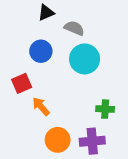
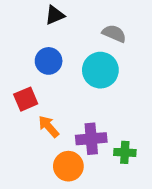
gray semicircle: (74, 28) -> (114, 33), moved
green cross: (105, 109) -> (125, 152), moved
purple cross: (92, 141) -> (91, 139), moved

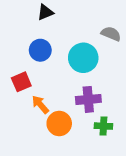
gray semicircle: (114, 33) -> (111, 34), moved
purple cross: (91, 139) -> (88, 99), moved
orange circle: (68, 166) -> (59, 124), moved

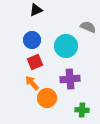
red square: (21, 82) -> (35, 62), moved
green cross: (103, 126) -> (82, 110), moved

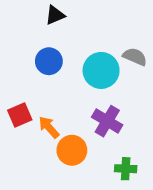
gray semicircle: (88, 27) -> (135, 57), moved
red square: (35, 62) -> (20, 115), moved
purple cross: (70, 79) -> (107, 121), turned 36

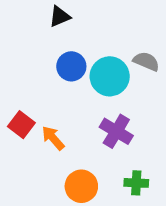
blue circle: (49, 61) -> (71, 66), moved
red square: (20, 115) -> (21, 125), turned -30
orange circle: (72, 150) -> (81, 186), moved

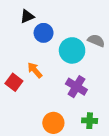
black triangle: (60, 16) -> (27, 16), moved
blue circle: (71, 66) -> (44, 33), moved
orange arrow: (53, 138) -> (35, 70), moved

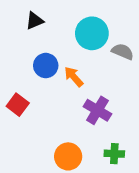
blue circle: (44, 33) -> (46, 66), moved
cyan circle: (72, 50) -> (92, 33), moved
orange arrow: (35, 70) -> (74, 77), moved

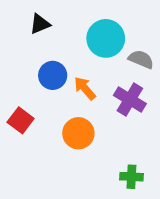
purple cross: (97, 110) -> (130, 100), moved
orange circle: (68, 156) -> (78, 133), moved

